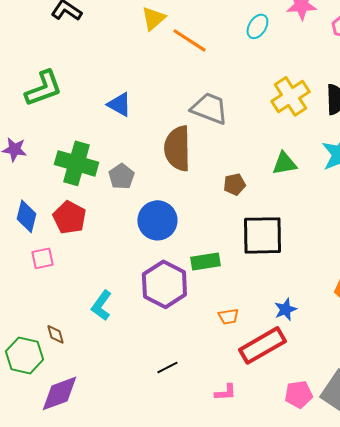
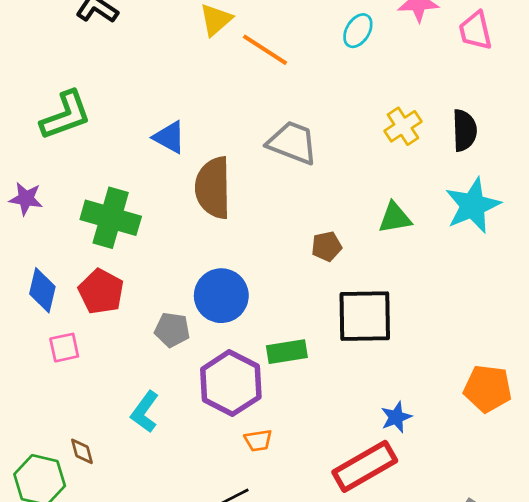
yellow cross: (290, 96) -> (403, 126), size x0.7
brown semicircle: (177, 148) -> (213, 188), moved
gray pentagon: (121, 176) -> (172, 330), moved, turned -30
orange trapezoid: (228, 316) -> (258, 440), moved

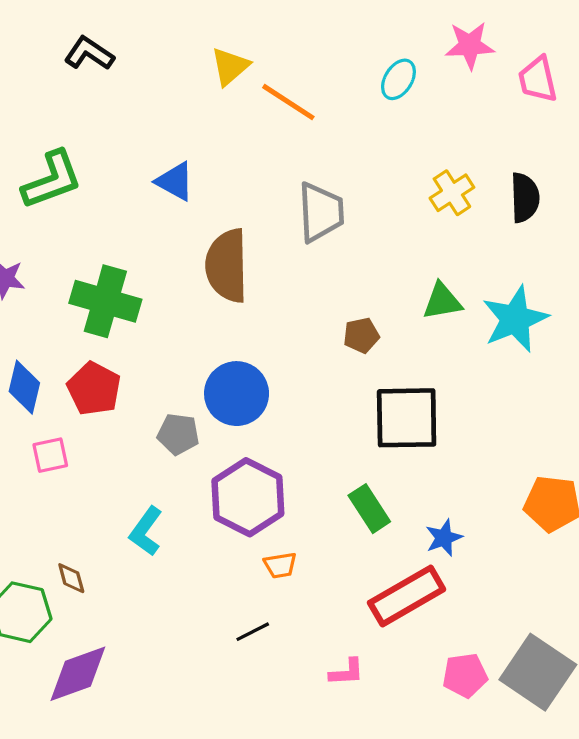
blue triangle: (169, 137) -> (175, 181), moved
gray trapezoid: (292, 143) -> (321, 212), turned 66
cyan star: (473, 205) -> (515, 319), moved
green rectangle: (287, 352) -> (369, 509), moved, turned 66

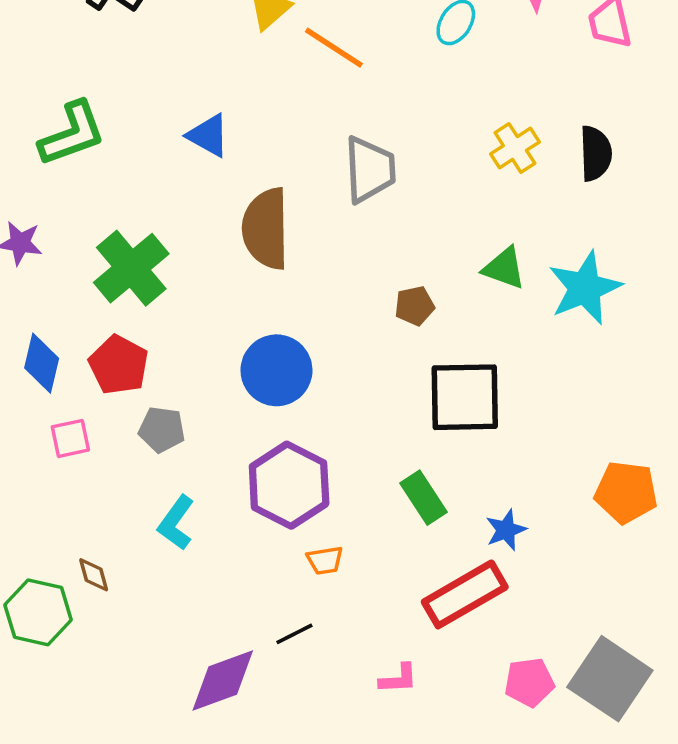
green cross: (105, 301) -> (131, 268), turned 34
green triangle: (442, 301) -> (504, 268), turned 30
gray pentagon: (178, 434) -> (162, 429), moved
purple diamond: (78, 674) -> (223, 681), moved

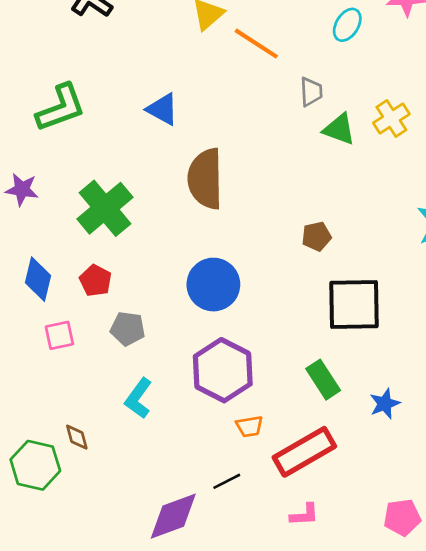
gray trapezoid: (370, 170) -> (311, 92), moved, size x0.6
green triangle: (504, 268) -> (339, 129), moved
red pentagon: (119, 365) -> (96, 280), size x0.7
red rectangle: (465, 594) -> (304, 452), moved

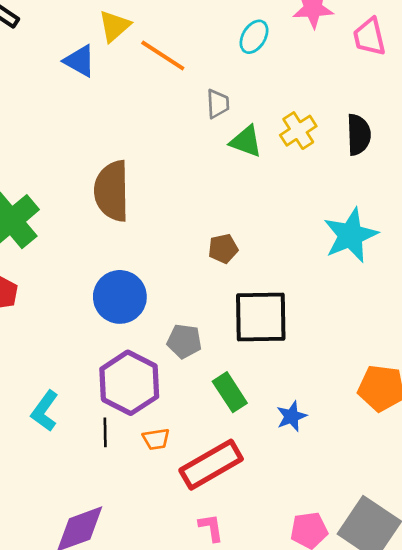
blue triangle: (163, 109) -> (80, 61), moved
gray pentagon: (128, 329) -> (184, 341), moved
black line: (227, 481) -> (105, 432), moved, turned -64
pink L-shape: (304, 515) -> (211, 528), turned -96

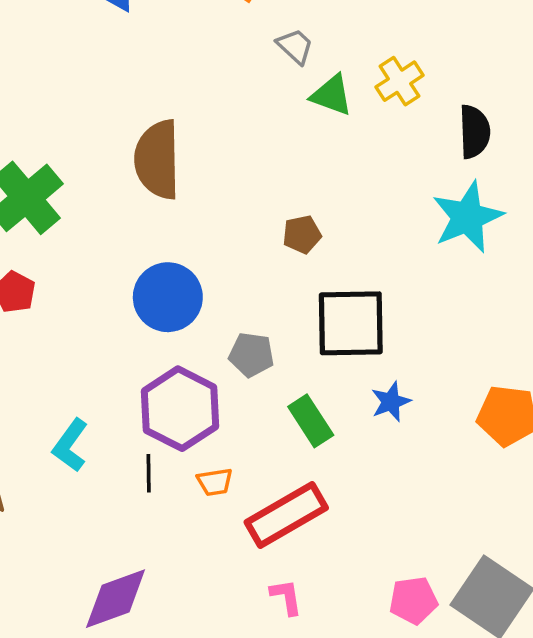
gray trapezoid: (218, 104) -> (295, 46), turned -44
black semicircle: (359, 135) -> (474, 132), moved
blue star: (292, 416) -> (391, 402), moved

